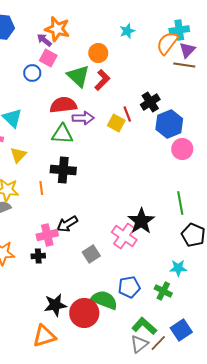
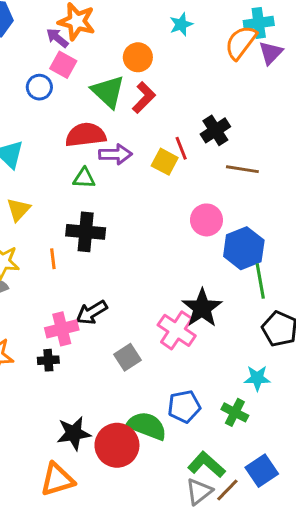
brown line: (184, 65) -> (242, 169), moved
blue hexagon: (169, 124) -> (244, 248), moved
green triangle: (62, 134) -> (84, 178), size x0.7
pink circle: (182, 149) -> (206, 220), moved

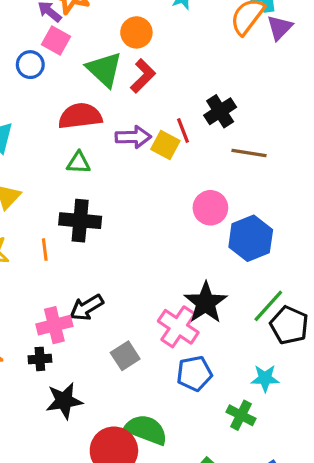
purple arrow: (115, 154) -> (133, 137), moved
green line: (260, 281) -> (268, 306), moved, turned 52
blue pentagon: (184, 406) -> (194, 373), moved
black star: (74, 433) -> (64, 401), moved

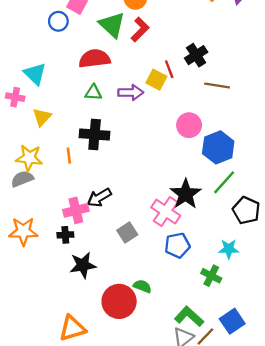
purple arrow: (133, 137) -> (131, 92), moved
green line: (268, 306) -> (224, 182), moved
green semicircle: (146, 430) -> (142, 286), size x0.6

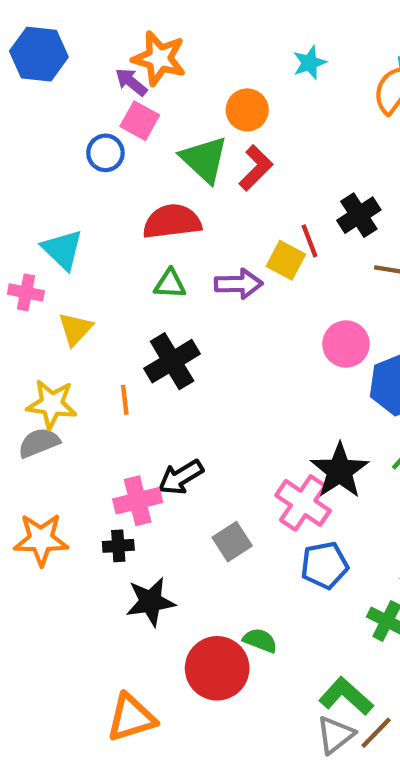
black cross: (95, 135) -> (172, 361), turned -36

